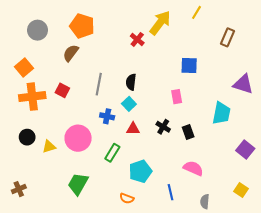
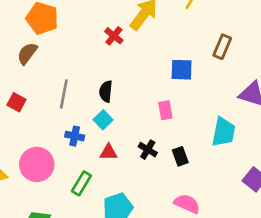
brown rectangle: (228, 37) -> (222, 47), moved

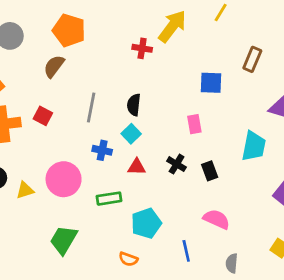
red cross: (114, 36) -> (142, 48), turned -30
green rectangle: (81, 183) -> (109, 199), turned 50

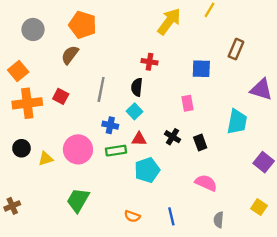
red cross: (142, 48) -> (149, 62), moved
green rectangle: (109, 199) -> (116, 151), moved
cyan pentagon: (146, 223) -> (147, 170), moved
blue line: (186, 251) -> (171, 216), moved

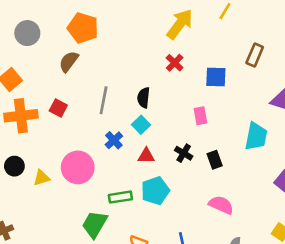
red cross: (149, 62) -> (175, 63), moved, turned 35
blue cross: (110, 125) -> (114, 140), turned 35
green rectangle: (116, 151) -> (120, 197), moved
green trapezoid: (78, 200) -> (95, 224), moved

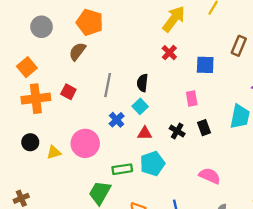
black rectangle: (215, 160) -> (204, 128), moved

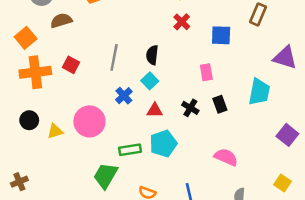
brown semicircle: (77, 51) -> (61, 21), moved, turned 36

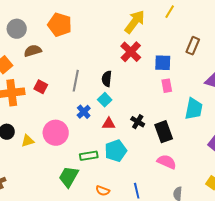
red cross: (182, 22) -> (131, 52), size x1.5
pink rectangle: (206, 72) -> (167, 86), moved
black rectangle: (220, 104) -> (164, 132), moved, size x1.5

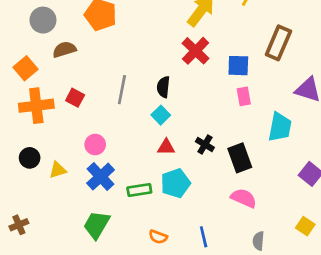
brown rectangle: (193, 46) -> (278, 43), size x1.4
blue cross: (84, 112) -> (101, 177), moved, size x1.5
pink circle: (56, 133) -> (95, 144), moved, size x0.6
green trapezoid: (69, 177) -> (96, 225), moved

